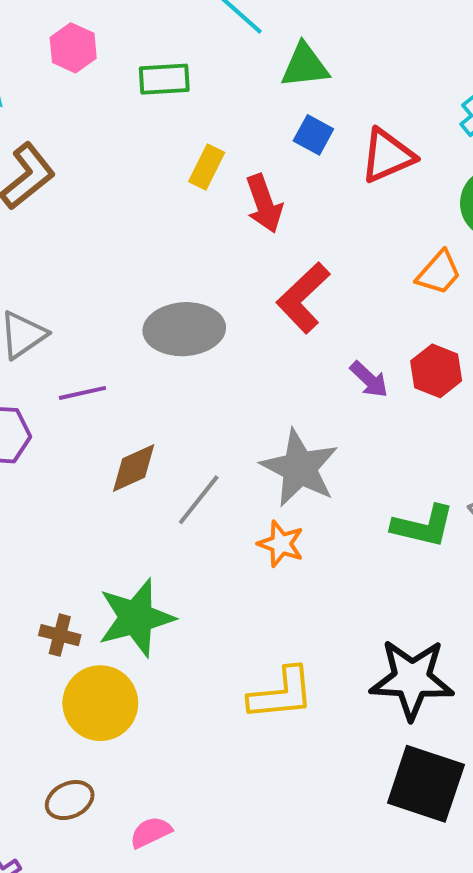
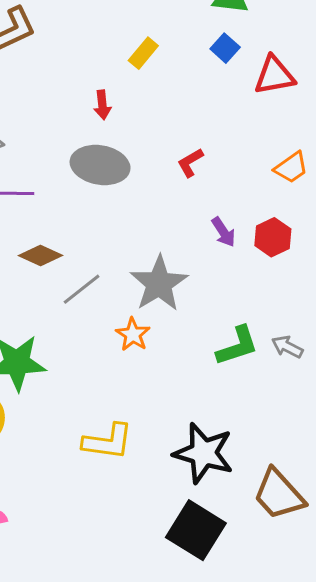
red arrow: (264, 204) -> (102, 105), moved, size x0.7
red L-shape: (303, 298) -> (190, 163), size x0.6
brown diamond: (134, 468) -> (40, 256), turned 36
green L-shape: (423, 526) -> (237, 346), turned -45

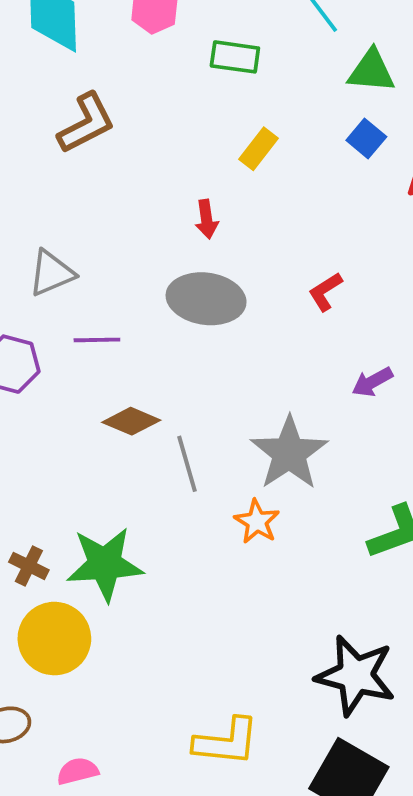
purple arrow: (223, 232) -> (372, 382), turned 96
gray line: (82, 289) -> (187, 464), turned -66
yellow L-shape: (108, 442) -> (226, 742), moved

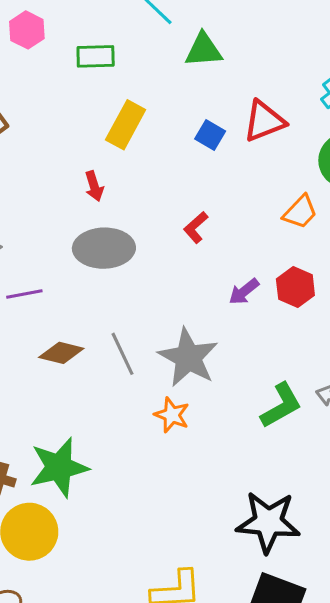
blue square: (366, 139) -> (210, 135), moved
yellow rectangle: (258, 149) -> (126, 125), size x1.4
gray line: (187, 464) -> (122, 354), moved

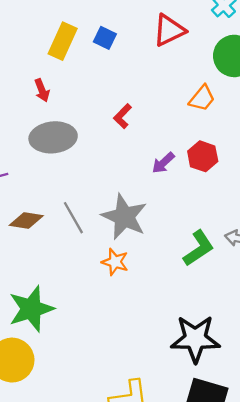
blue square: (210, 135) -> (105, 38), moved

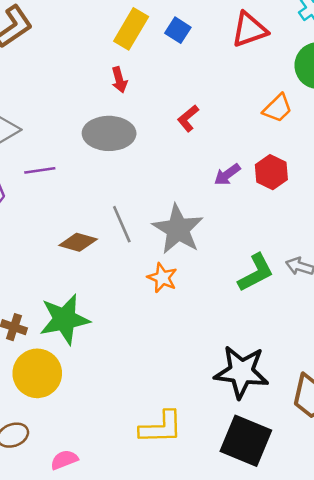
red arrow: (42, 90) -> (119, 80), moved
brown diamond: (26, 220) -> (78, 242), moved

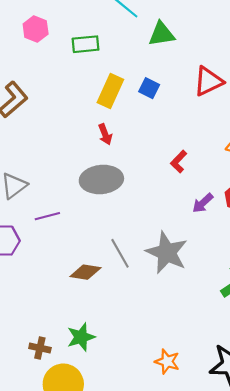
red L-shape: (188, 118) -> (179, 162), moved
orange star: (162, 278) -> (167, 362), moved
green star: (64, 319) -> (81, 337), size x0.7

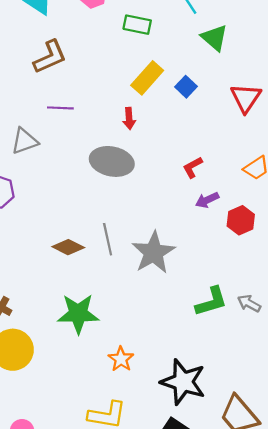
green triangle: (162, 34) -> (214, 38), turned 32
red triangle: (208, 81) -> (246, 98), turned -48
purple arrow: (203, 203) -> (207, 200), moved
purple line: (47, 216) -> (60, 108), moved
green star: (81, 337) -> (78, 314), moved, size x1.4

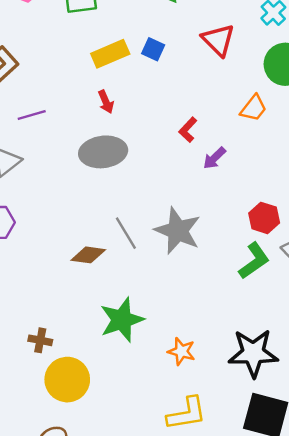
yellow rectangle: (147, 78) -> (110, 54), turned 44
red hexagon: (241, 220) -> (264, 218), moved

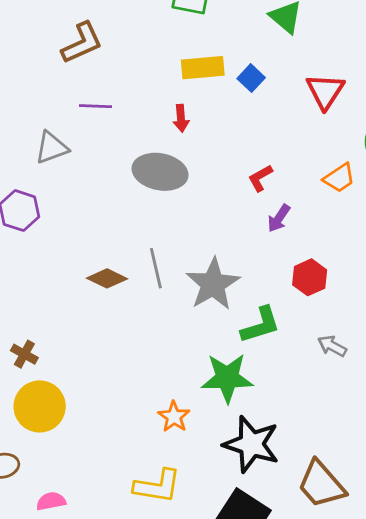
purple arrow: (214, 158) -> (279, 218), turned -30
red hexagon: (264, 218) -> (310, 277), moved
green L-shape: (254, 261) -> (261, 325), moved
green star: (122, 320) -> (227, 378), moved

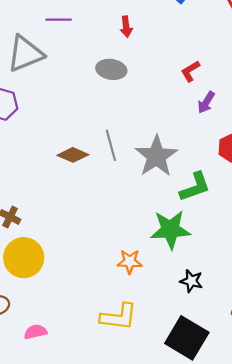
gray triangle: (51, 148) -> (25, 54), size x1.4
gray ellipse: (160, 172) -> (111, 69), size x0.7
orange star: (174, 417) -> (130, 262), turned -30
black star: (251, 444) -> (191, 281), size x0.5

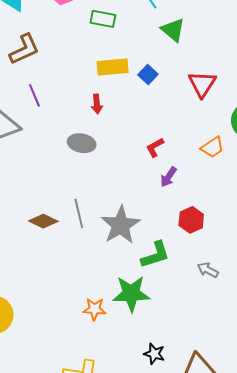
purple line: (59, 20) -> (34, 95), turned 65
orange star: (130, 262) -> (94, 309), moved
black star: (191, 281) -> (154, 354), moved

